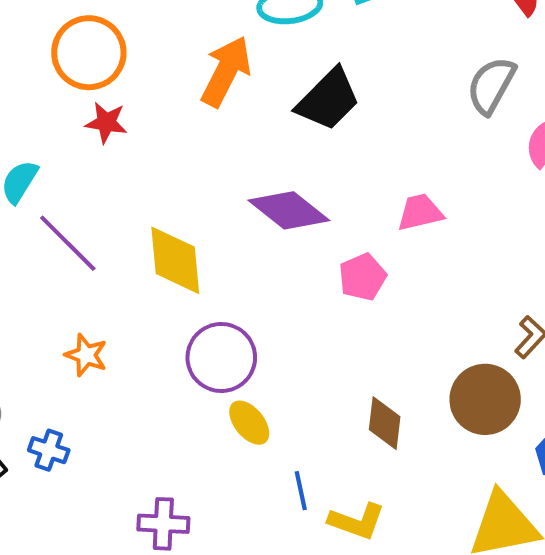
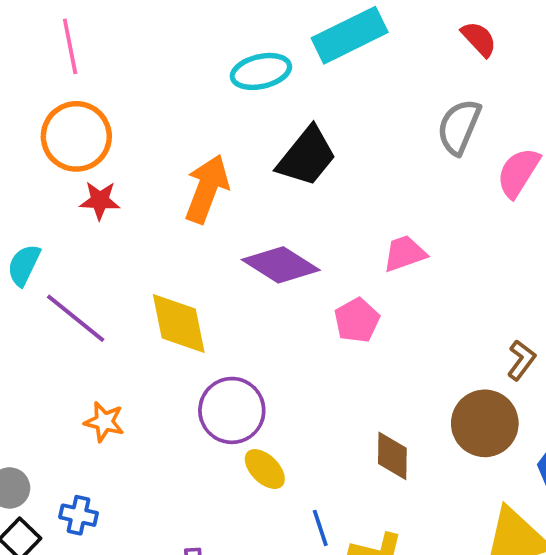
orange arrow: (226, 71) -> (207, 189), moved

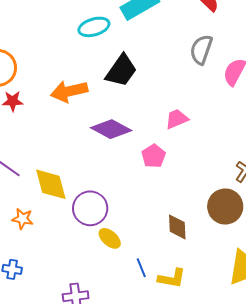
orange arrow: (207, 189) -> (69, 91), turned -120
yellow diamond: (179, 323) -> (51, 184), moved

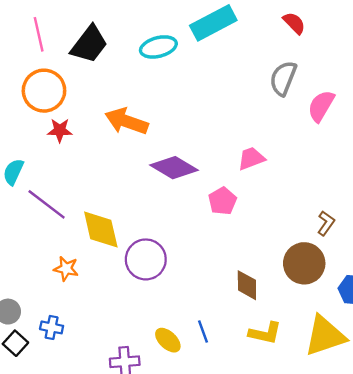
black trapezoid: (121, 71) -> (89, 44), moved
orange arrow: (69, 91) -> (126, 121), turned 30
yellow ellipse: (110, 238) -> (168, 340), moved
yellow L-shape: (172, 278) -> (265, 333), moved

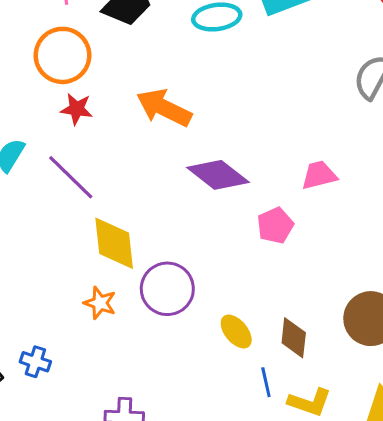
purple line: (47, 204) -> (71, 177), moved
orange star: (66, 269) -> (100, 303), moved
blue line: (203, 331) -> (266, 382), moved
yellow ellipse: (168, 340) -> (236, 332), moved

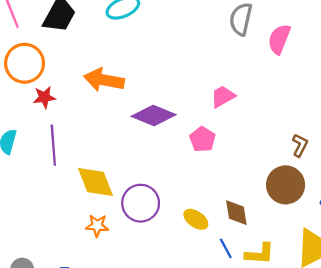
purple line: (71, 177) -> (53, 145), turned 57

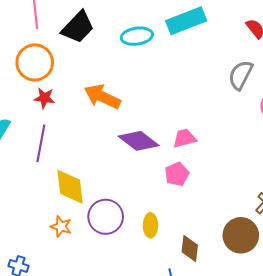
pink trapezoid: (223, 97) -> (185, 138), moved
yellow ellipse: (196, 219) -> (150, 225), moved, turned 40

